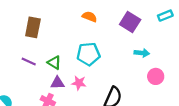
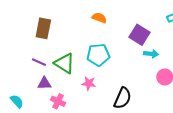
purple square: (130, 22) -> (139, 35), moved
green triangle: (54, 63) -> (64, 63), size x1.5
purple triangle: (57, 83) -> (44, 83), moved

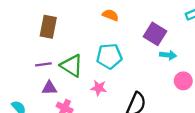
purple line: (39, 62) -> (43, 64), turned -32

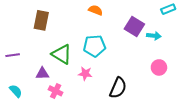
cyan arrow: (168, 55) -> (154, 36), moved
purple line: (43, 64) -> (13, 55), moved

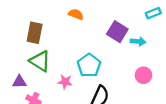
brown rectangle: (41, 20) -> (35, 33), moved
cyan pentagon: (94, 46) -> (89, 65), moved, turned -30

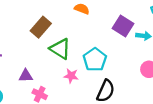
brown rectangle: (35, 33) -> (41, 27), turned 30
green triangle: (40, 61) -> (60, 49), moved

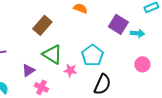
green triangle: (60, 49) -> (52, 54), moved
purple triangle: (26, 76) -> (28, 70), turned -32

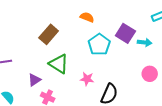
cyan pentagon: (92, 55) -> (99, 44), moved
pink star: (70, 70) -> (87, 79), moved

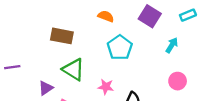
purple square: (125, 33) -> (150, 16), moved
brown rectangle: (49, 34) -> (62, 36), turned 60
cyan arrow: (145, 42) -> (172, 45), turned -64

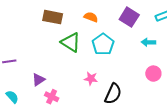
brown rectangle: (62, 36) -> (53, 17), moved
cyan arrow: (172, 45) -> (148, 42), turned -120
green triangle: (73, 69) -> (71, 42), moved

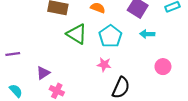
cyan arrow: (148, 42) -> (147, 34), moved
pink star: (91, 79) -> (104, 65), moved

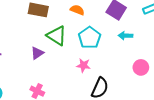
purple triangle: (43, 73) -> (37, 53), moved

